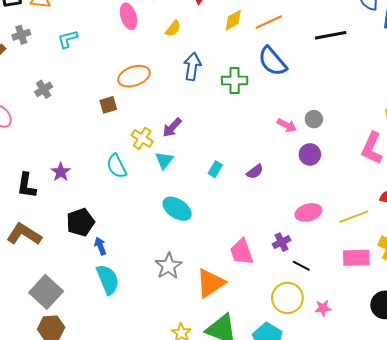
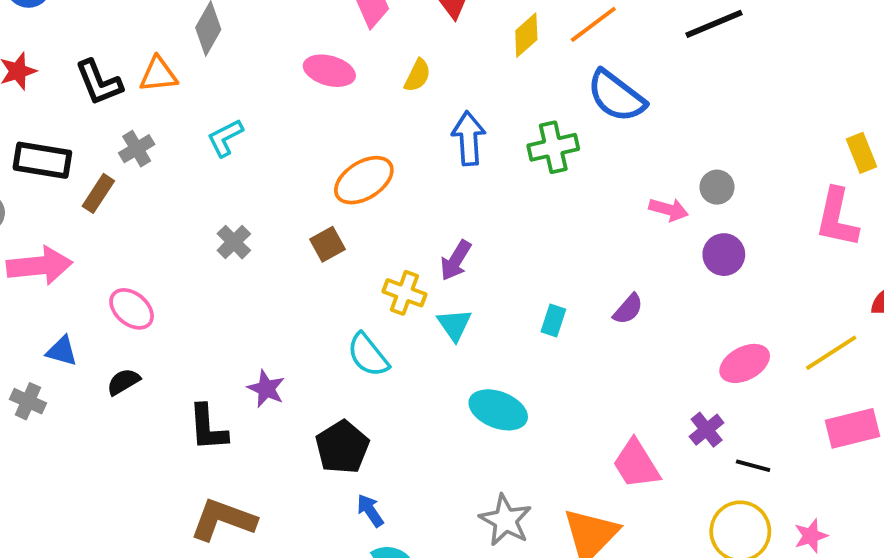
pink ellipse: (129, 16) -> (329, 71), turned -45
gray cross: (44, 89) -> (234, 242), moved
black pentagon: (81, 222) -> (342, 447), moved

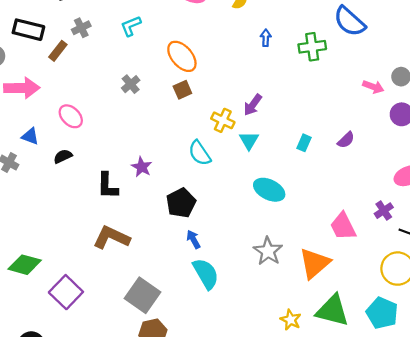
blue arrow: (469, 138) -> (266, 38), size x0.6
orange ellipse: (364, 180) -> (182, 56), moved, turned 76

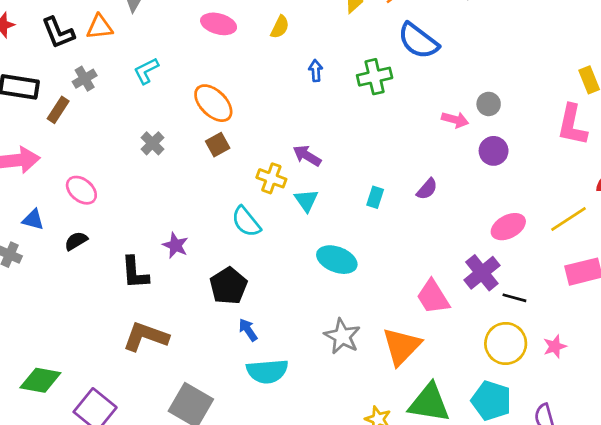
purple arrow: (253, 105) -> (307, 156), turned 90
purple cross: (384, 211) -> (482, 273), size x1.5
cyan semicircle: (206, 274) -> (267, 371), turned 120

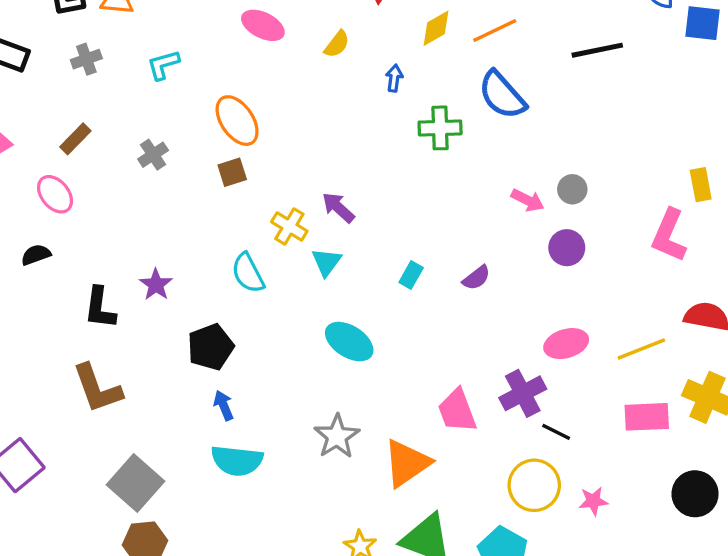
blue arrow: (316, 71) -> (394, 78), moved
brown rectangle: (58, 110) -> (75, 139), moved
brown L-shape: (146, 337) -> (97, 388), turned -141

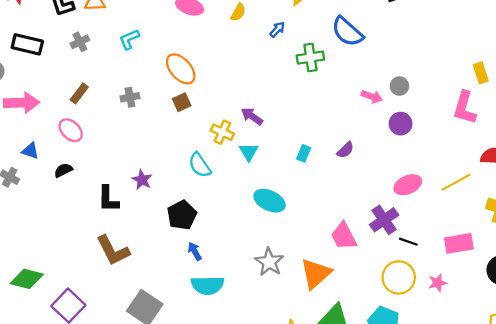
blue arrow: (394, 78) -> (277, 29), turned 42
gray cross: (153, 155) -> (130, 97), turned 30
pink rectangle: (647, 417) -> (459, 243), moved

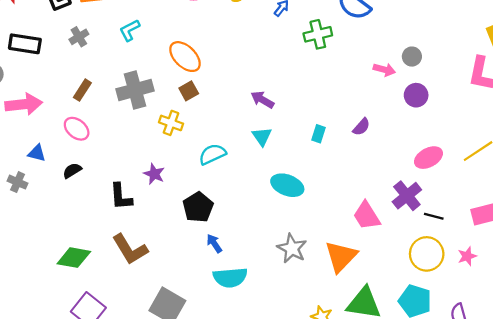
gray cross: (130, 97) -> (135, 90), size x1.8
yellow cross: (222, 132) -> (171, 123), moved
cyan semicircle: (200, 165) -> (212, 154), turned 104
green diamond: (27, 279) -> (74, 258), moved

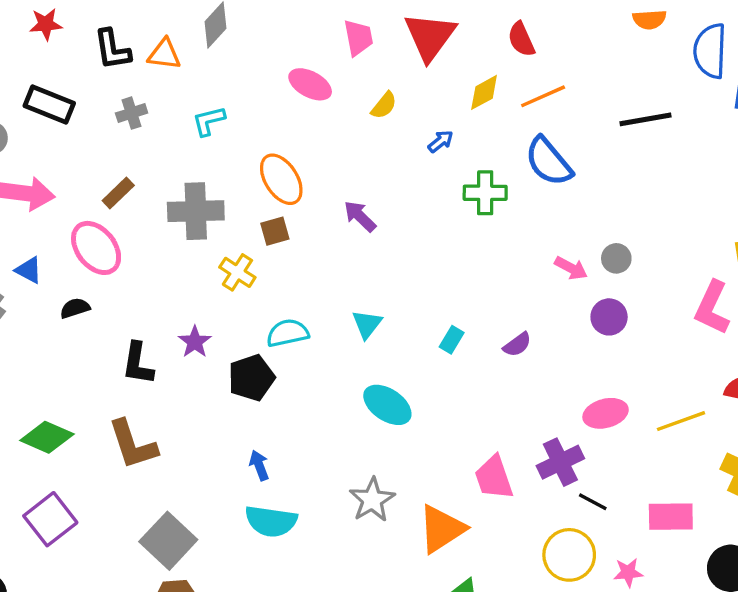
purple arrow: (262, 100) -> (360, 216), moved
pink ellipse: (77, 129) -> (96, 248), size x1.4
black pentagon: (198, 207) -> (251, 378), moved

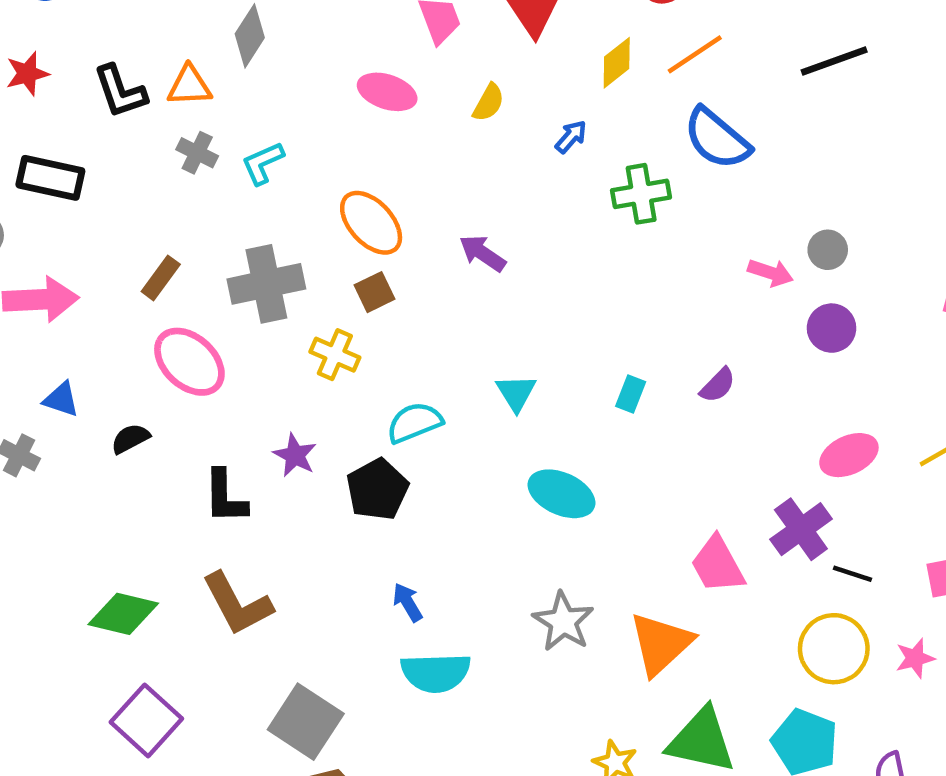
gray cross: (132, 113) -> (197, 153), moved, turned -36
pink ellipse: (96, 248) -> (189, 362), moved

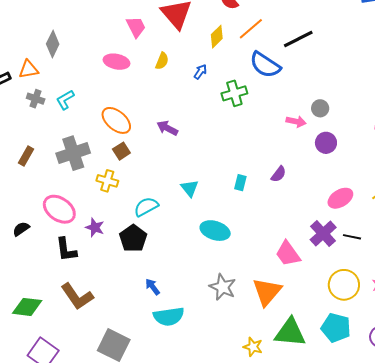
black line: (834, 61) -> (298, 39), moved
pink ellipse: (189, 362) -> (59, 209), moved
black line: (853, 574) -> (352, 237), moved

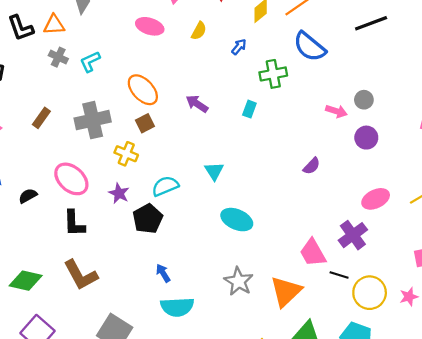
black line: (298, 39) -> (371, 23), moved
cyan rectangle: (240, 183) -> (249, 109), moved
purple star: (95, 228) -> (119, 193), moved
black line: (352, 237) -> (339, 275), moved

